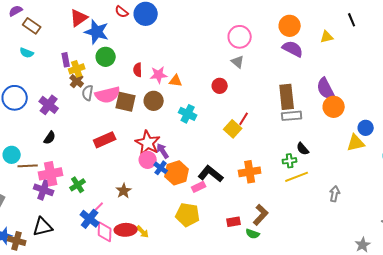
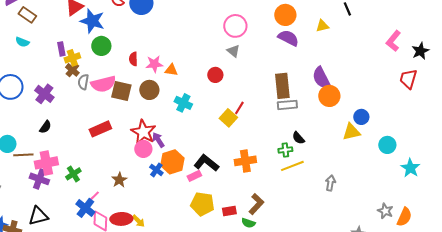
blue cross: (161, 168) -> (156, 170), moved
yellow pentagon: (188, 215) -> (202, 204), moved

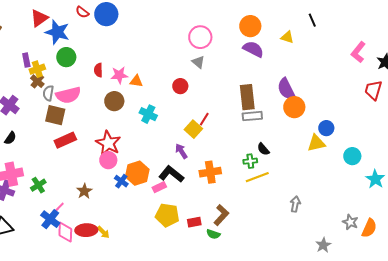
yellow triangle: (322, 26) -> (287, 37), turned 32
brown square: (121, 91) -> (55, 115), moved
purple arrow: (158, 140) -> (181, 151), moved
gray arrow: (330, 183) -> (295, 204), moved

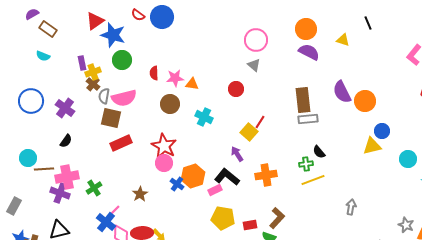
orange circle: (294, 107) -> (365, 101), moved

